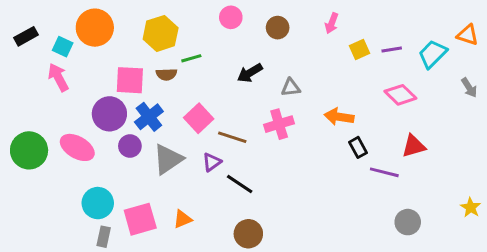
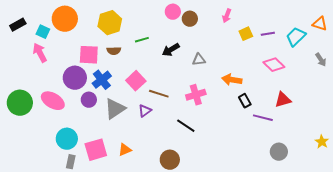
pink circle: (231, 17) -> (173, 12), moved
green line: (191, 58) -> (142, 40), moved
pink cross: (279, 124) -> (196, 95), moved
black line: (240, 184) -> (186, 126), moved

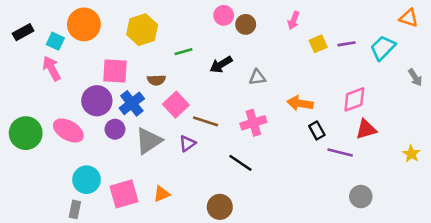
orange triangle: (320, 24) -> (409, 18), moved
brown semicircle: (114, 51) -> (156, 80), moved
pink diamond: (274, 65) -> (354, 99), moved, turned -65
yellow star: (322, 142) -> (411, 154), moved
gray rectangle: (71, 162) -> (75, 209), moved

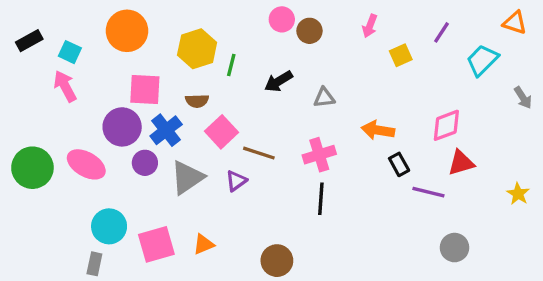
orange circle: (84, 24) -> (127, 31), moved
yellow hexagon: (142, 30) -> (197, 49), moved
purple line: (347, 44) -> (441, 32), moved, turned -48
green line: (184, 52) -> (231, 65), turned -60
black line: (240, 163) -> (321, 199), moved, turned 60

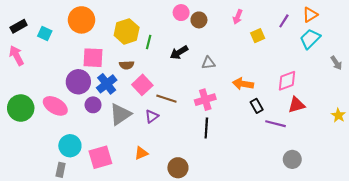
orange triangle: (515, 23) -> (310, 15), moved, turned -49
pink arrow: (65, 86) -> (16, 56), moved
yellow star: (518, 194) -> (338, 115), moved
orange triangle: (204, 244) -> (141, 153), moved

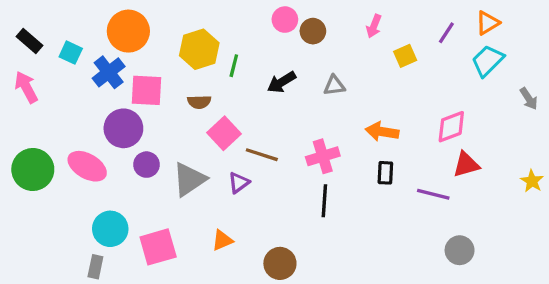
black rectangle: (19, 26) -> (30, 41), turned 70
gray triangle: (208, 63) -> (334, 85), moved
blue cross: (107, 84) -> (109, 72), moved
black rectangle: (257, 106) -> (385, 173), moved, turned 32

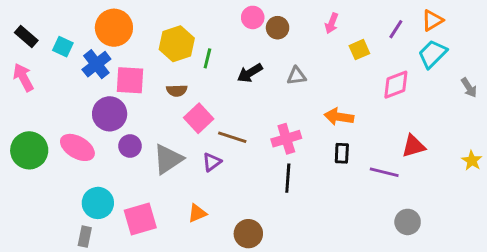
pink diamond: (451, 127) -> (396, 85), moved

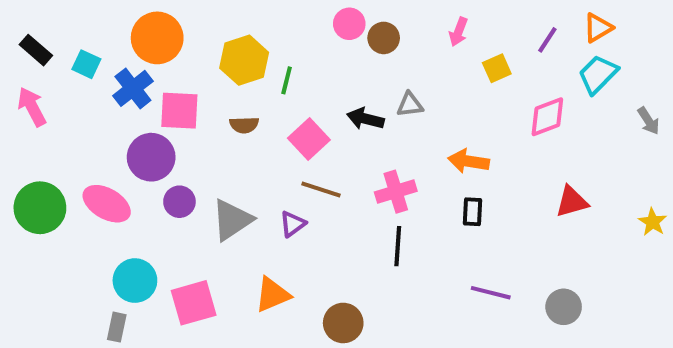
black arrow: (250, 73) -> (365, 119), moved, turned 45
pink square: (199, 118) -> (309, 139), moved
purple line: (384, 172) -> (491, 293), moved
orange triangle: (197, 213) -> (272, 295), size x1.4

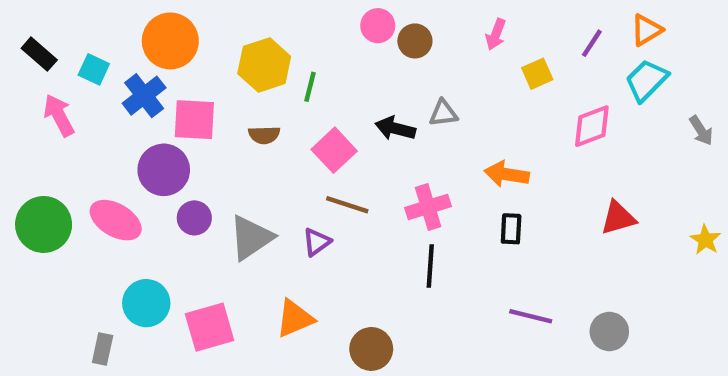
pink arrow: (32, 107) -> (59, 115), moved
gray rectangle: (117, 327) -> (103, 349), moved

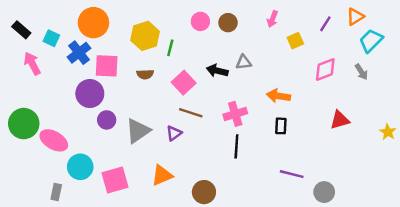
pink circle: (378, 26) -> (200, 21), moved
cyan trapezoid: (646, 80) -> (371, 41), moved
gray arrow: (701, 131) -> (361, 72), moved
pink ellipse: (116, 220) -> (54, 140), moved
gray circle: (609, 331) -> (324, 192), moved

